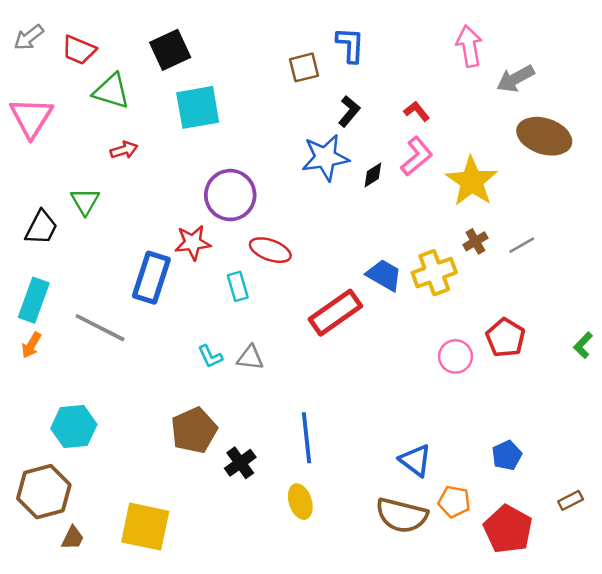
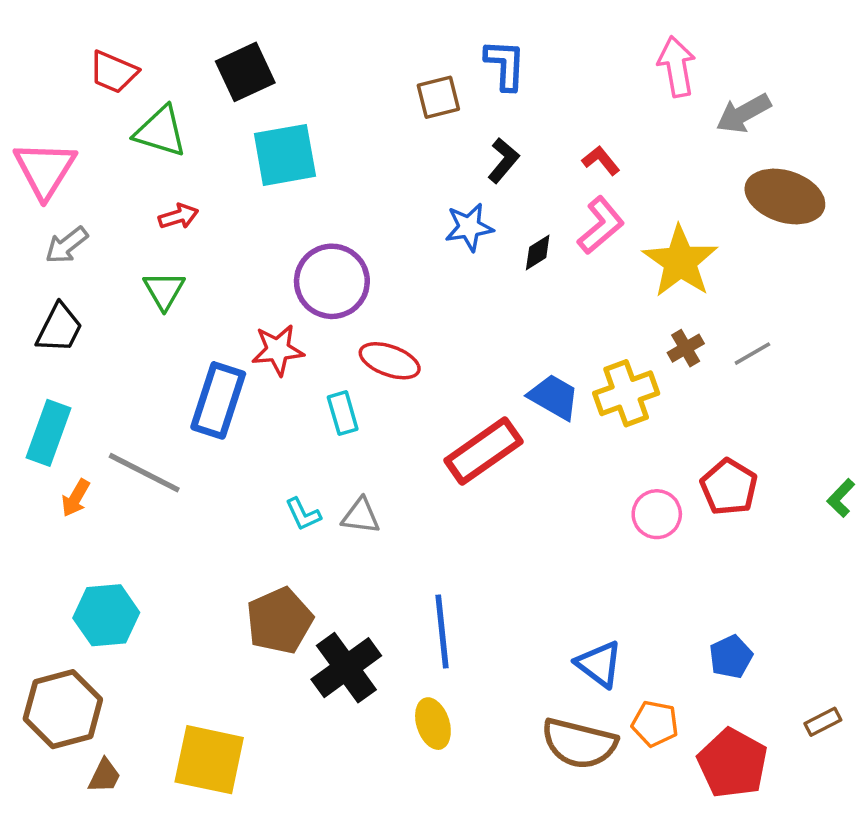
gray arrow: (29, 37) -> (67, 245), moved
blue star: (325, 158) -> (469, 227), size x0.7
green triangle: (85, 201) -> (164, 290), moved
orange arrow: (31, 345) -> (76, 498), moved
black cross: (240, 463) -> (346, 668), size x1.5

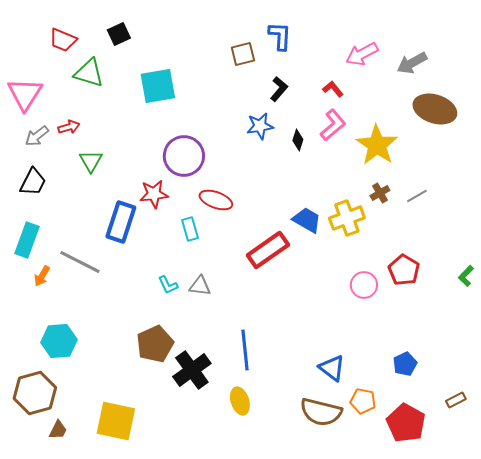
pink arrow: (677, 67) -> (362, 54), moved, turned -108
black square: (245, 72) -> (119, 34), moved, size x0.7
red arrow: (178, 216) -> (69, 127), moved
black diamond: (538, 252) -> (298, 140), turned -40

